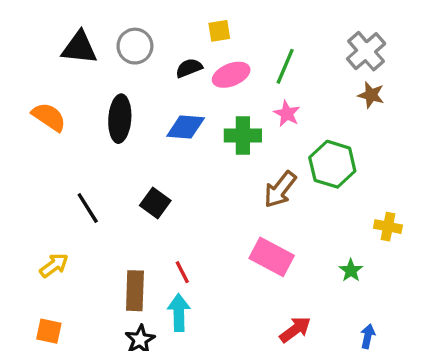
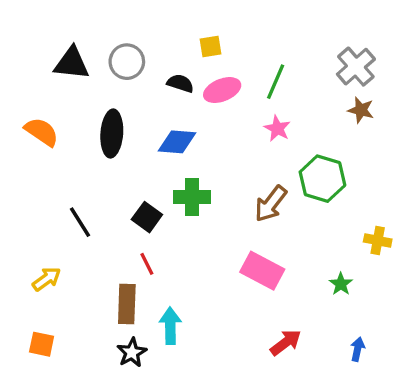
black semicircle: (189, 68) -> (180, 83), turned 40
green cross: (243, 135) -> (192, 197), moved
red line: (182, 272) -> (147, 264), moved

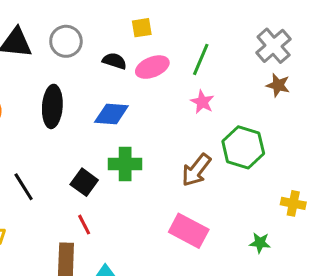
green star: (341, 284) -> (260, 243), turned -30

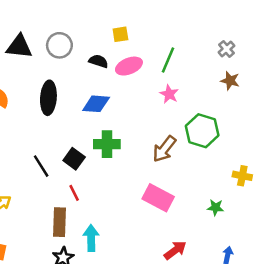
gray cross: (274, 46) -> (226, 49), size x0.6
black line: (24, 187) -> (41, 166), moved

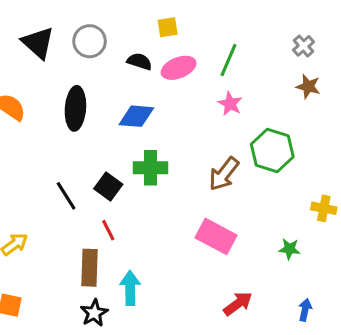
black triangle: (19, 47) -> (38, 43), turned 36

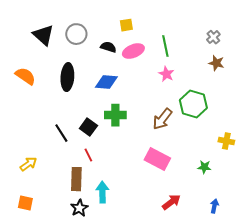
green line: (229, 60) -> (165, 46), turned -35

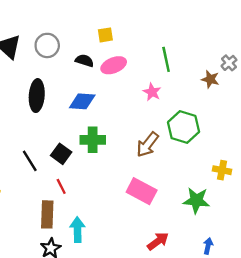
gray cross: (213, 37) -> (229, 63), moved
green line: (165, 46) -> (166, 59), moved
green star: (204, 167) -> (196, 200), size x1.6

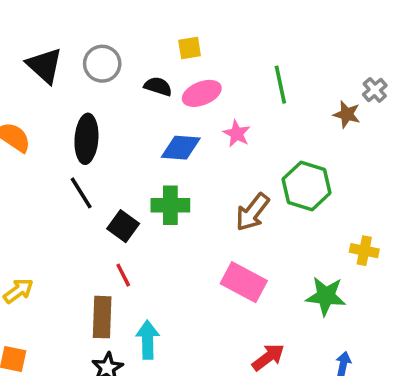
pink star: (152, 92) -> (237, 134), moved
blue diamond: (82, 101) -> (181, 148), moved
black line: (30, 161) -> (81, 193), moved

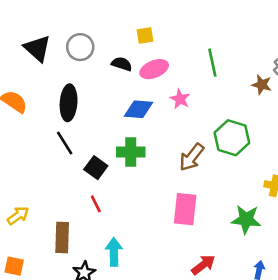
pink rectangle: (244, 282) -> (185, 209), turned 68
brown rectangle: (102, 317) -> (62, 238), moved

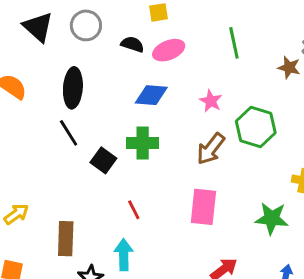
pink star: (180, 99) -> (211, 101), moved
red line: (96, 204) -> (134, 210), moved

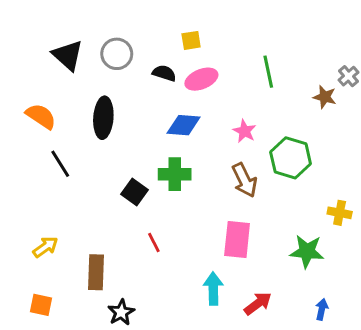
black line: (69, 133) -> (60, 164), moved
brown arrow: (211, 149) -> (244, 180), turned -64
red line: (134, 210) -> (154, 243), moved
cyan arrow: (124, 255) -> (213, 289), moved

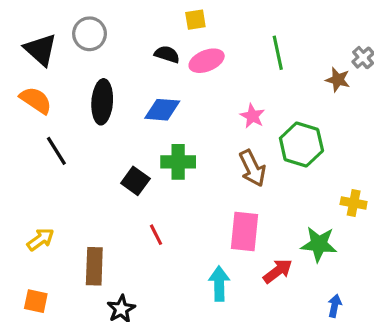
gray circle: (117, 54) -> (90, 34), moved
black triangle: (68, 55) -> (40, 50), moved
blue diamond: (184, 125) -> (162, 110), moved
red arrow: (258, 303) -> (278, 271), moved

